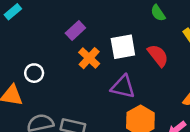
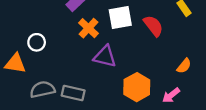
purple triangle: (123, 87) -> (105, 56), moved

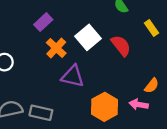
white square: (120, 18) -> (88, 37), turned -30
pink arrow: (171, 95) -> (139, 104), moved, turned 48

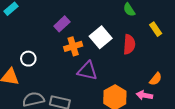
red semicircle: (121, 46) -> (129, 44), turned 42
orange cross: (56, 48) -> (73, 46), turned 30

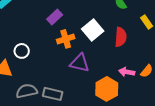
pink arrow: (144, 95) -> (127, 72), moved

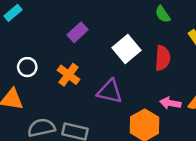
orange cross: (66, 39) -> (68, 75), moved, turned -36
white circle: (22, 51) -> (27, 67), moved

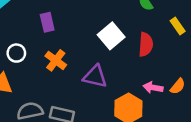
purple rectangle: (78, 32) -> (47, 22), moved, turned -60

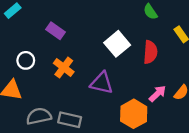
purple rectangle: (47, 22) -> (55, 31), turned -42
pink arrow: (153, 88) -> (157, 94), turned 126

